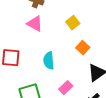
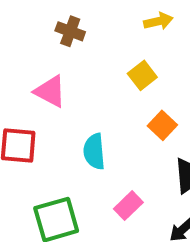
pink triangle: (35, 24) -> (50, 91), moved

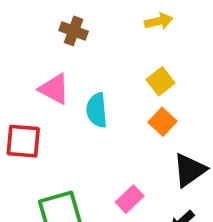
yellow square: (142, 75) -> (161, 81), moved
cyan semicircle: (94, 151) -> (97, 110), moved

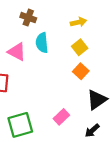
yellow arrow: (159, 21) -> (78, 22), moved
cyan semicircle: (97, 110) -> (42, 43), moved

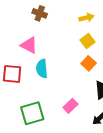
cyan semicircle: (42, 43) -> (42, 69), moved

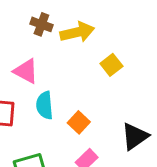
yellow arrow: (86, 18) -> (77, 32), moved, size x1.5
orange square: (89, 63) -> (79, 122), moved

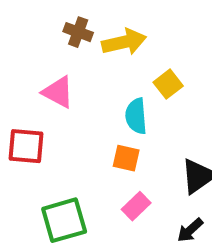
cyan semicircle: (45, 105) -> (136, 116), moved
orange square: (79, 122) -> (126, 158), turned -30

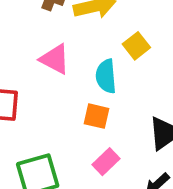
pink triangle: (58, 92) -> (55, 59), moved

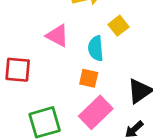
pink rectangle: (106, 162) -> (96, 112), size x1.6

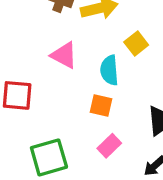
pink rectangle: (96, 112) -> (109, 146), size x0.6

